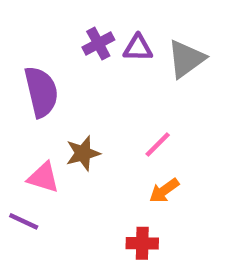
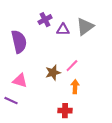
purple triangle: (138, 48) -> (63, 30), moved
brown star: (83, 153) -> (53, 73), moved
orange arrow: (164, 191) -> (75, 87), turned 128

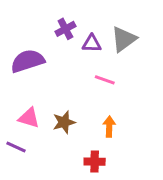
purple semicircle: (19, 42) -> (28, 61), turned -95
pink line: (72, 66) -> (105, 80), moved, turned 64
brown star: (53, 73) -> (64, 122), moved

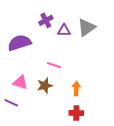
pink line: (105, 80) -> (54, 65), moved
red cross: (95, 162) -> (76, 113), moved

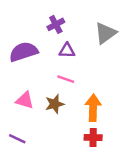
purple triangle: (64, 31) -> (67, 51), moved
orange arrow: (76, 89) -> (93, 108), size x1.5
purple line: (11, 103) -> (17, 139), moved

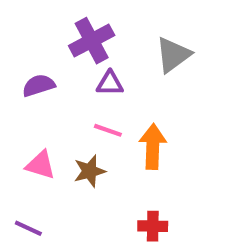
purple cross: (56, 24) -> (92, 41), size x1.5
purple semicircle: (24, 52) -> (39, 85), size x0.7
orange arrow: (93, 108) -> (153, 147), moved

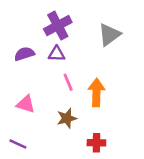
purple triangle: (110, 83) -> (57, 54), moved
pink line: (108, 130) -> (68, 82), turned 48
brown star: (90, 171) -> (67, 118), moved

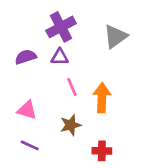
purple line: (18, 144) -> (30, 145), moved

